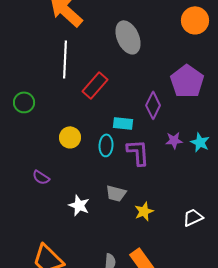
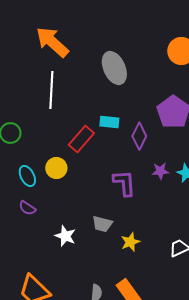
red rectangle: (95, 85) -> (81, 139), moved
cyan rectangle: (123, 123) -> (109, 122), moved
cyan ellipse: (106, 145) -> (27, 176), moved, turned -30

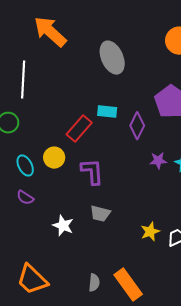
white line: (51, 90) -> (23, 80), moved
purple L-shape: (124, 183) -> (92, 172), moved
yellow star: (130, 242) -> (150, 232), moved

